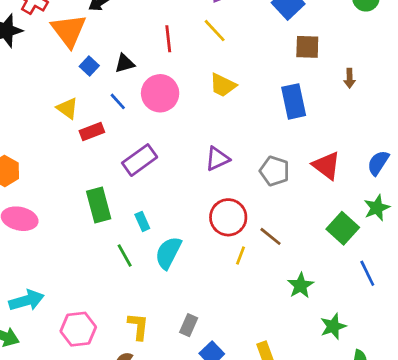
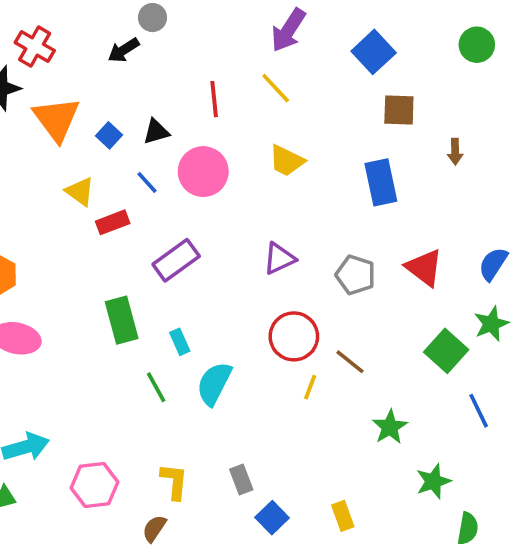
orange triangle: (69, 31) -> (56, 119), moved
gray rectangle: (189, 325) -> (241, 480), turned -45

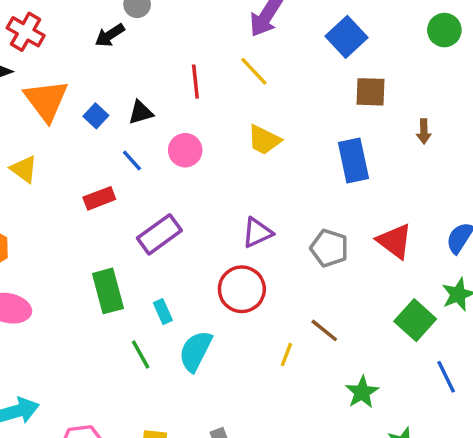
pink circle: (203, 172) -> (185, 150), size x0.7
yellow triangle: (80, 191) -> (24, 169), moved
red circle: (294, 336) -> (242, 289), moved

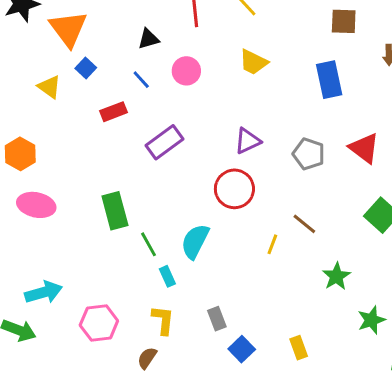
blue square: (96, 116) -> (86, 68), moved
green rectangle: (108, 291) -> (115, 211), moved
cyan rectangle: (163, 312) -> (167, 276), moved

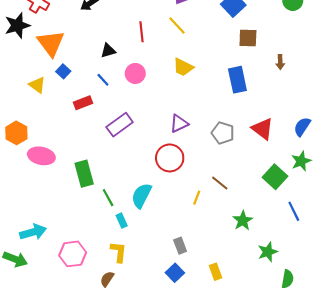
pink ellipse: (36, 205) -> (41, 156), moved
gray rectangle: (217, 319) -> (180, 246), moved

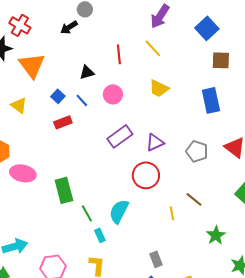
blue square: (63, 71) -> (58, 96), moved
purple rectangle: (120, 125) -> (120, 136), moved
yellow line: (197, 198) -> (172, 213), turned -32

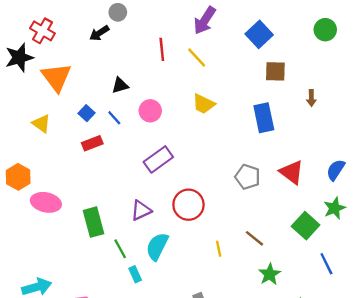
red line: (119, 54) -> (162, 49), moved
purple triangle: (155, 142) -> (141, 210), moved
brown line: (194, 199) -> (255, 238), moved

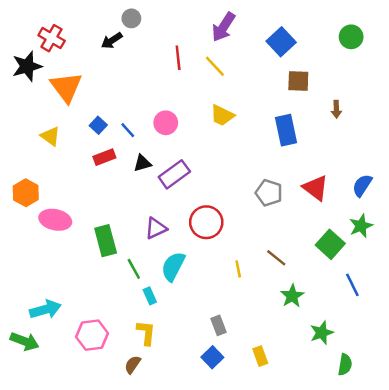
black triangle: (120, 85) -> (142, 163), moved

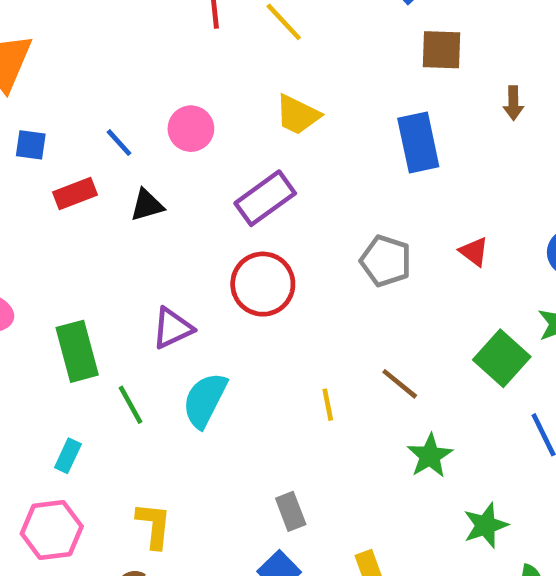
blue square: (98, 125) -> (31, 145), moved, turned -35
purple rectangle: (174, 174) -> (265, 198), moved
red triangle: (316, 188) -> (474, 252), size x0.6
red circle: (206, 222) -> (263, 284), moved
cyan rectangle: (150, 296) -> (68, 456), moved, turned 49

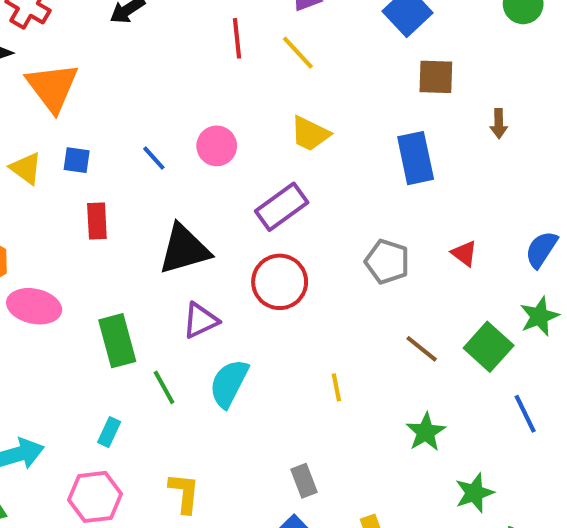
red rectangle: (75, 194) -> (97, 221), moved, turned -72
black triangle: (147, 205) -> (184, 249), moved, size x1.8
brown line: (400, 384) -> (422, 349), moved

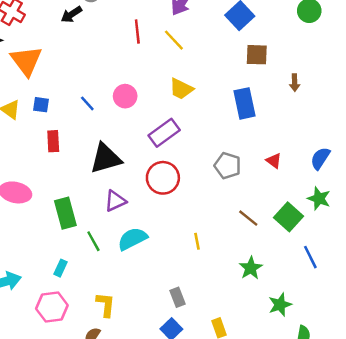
green star: (539, 316) -> (319, 199), turned -30
cyan semicircle: (229, 383) -> (132, 239), turned 36

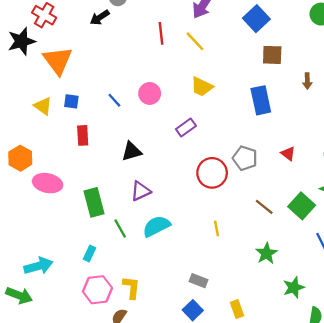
purple rectangle: (164, 133) -> (186, 128), size x0.7
black triangle: (106, 158) -> (131, 151), size x0.7
red circle: (163, 178) -> (212, 173), moved
gray rectangle: (178, 297) -> (198, 281), turned -48
pink hexagon: (52, 307) -> (97, 290), moved

